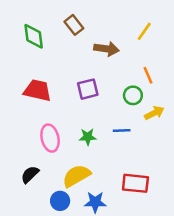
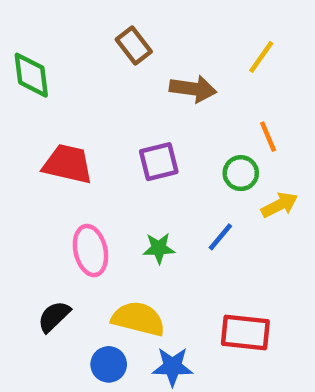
green diamond: (34, 36) -> (31, 75), moved
blue line: (122, 131) -> (220, 237), turned -48
yellow semicircle: (76, 176) -> (138, 319), turned 44

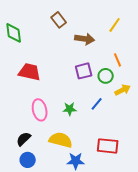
purple square: (159, 162) -> (84, 71), moved
blue circle: (109, 364) -> (28, 160), moved

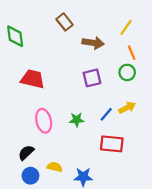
orange line: (118, 60) -> (132, 53), moved
green circle: (106, 76) -> (127, 72), moved
yellow arrow: (123, 90) -> (127, 108), moved
yellow semicircle: (61, 140) -> (55, 167), moved, size x0.6
red rectangle: (108, 146) -> (112, 144), moved

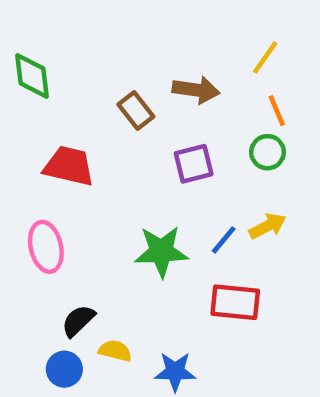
brown rectangle: (65, 22) -> (136, 111), moved
green star: (77, 120) -> (161, 251), size x1.6
pink ellipse: (44, 121) -> (46, 247), moved
black semicircle: (26, 153) -> (78, 321), moved

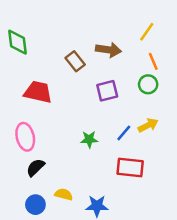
green star: (161, 251) -> (89, 139), size x0.6
black semicircle: (78, 321) -> (35, 168), moved

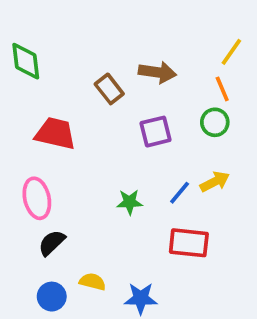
yellow line: (147, 32) -> (231, 52), moved

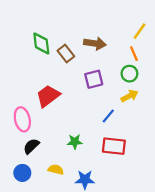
green diamond: (26, 61) -> (41, 43), moved
red trapezoid: (55, 133) -> (48, 96), moved, turned -50
yellow arrow: (215, 182) -> (129, 96), moved
green star: (130, 202) -> (75, 142), moved
blue circle: (52, 297) -> (22, 173), moved

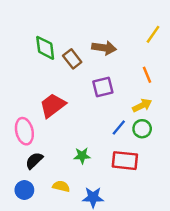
orange line: (134, 54) -> (147, 75), moved
green circle: (129, 74) -> (142, 129), moved

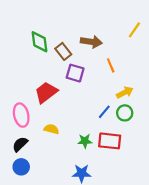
orange line: (147, 75) -> (111, 65), moved
purple square: (103, 87) -> (75, 73), moved, turned 30
green star: (82, 156) -> (85, 141), moved
black semicircle: (34, 161) -> (20, 144), moved
yellow semicircle: (61, 186) -> (51, 129), moved

